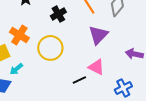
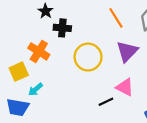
black cross: (58, 14) -> (62, 28), moved, turned 35
yellow circle: (50, 48) -> (88, 57), moved

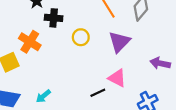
yellow circle: (88, 57) -> (81, 37), moved, size x0.6
cyan arrow: (35, 89) -> (43, 96), moved

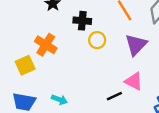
black cross: (54, 18) -> (82, 21), moved
cyan arrow: (43, 96) -> (59, 100), turned -119

